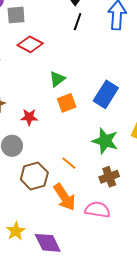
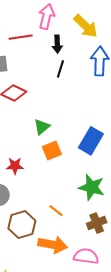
orange arrow: (65, 197) -> (53, 245), turned -44

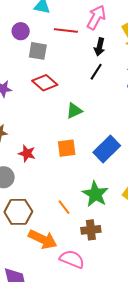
green triangle: (42, 127) -> (74, 111), moved
orange line: (56, 211) -> (64, 207), moved

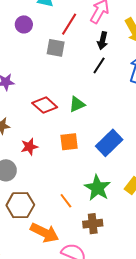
red line: (66, 31) -> (69, 24), turned -65
gray square: (38, 51) -> (56, 48), moved
red diamond: (45, 83) -> (45, 105), moved
red star: (27, 153) -> (29, 147), turned -30

